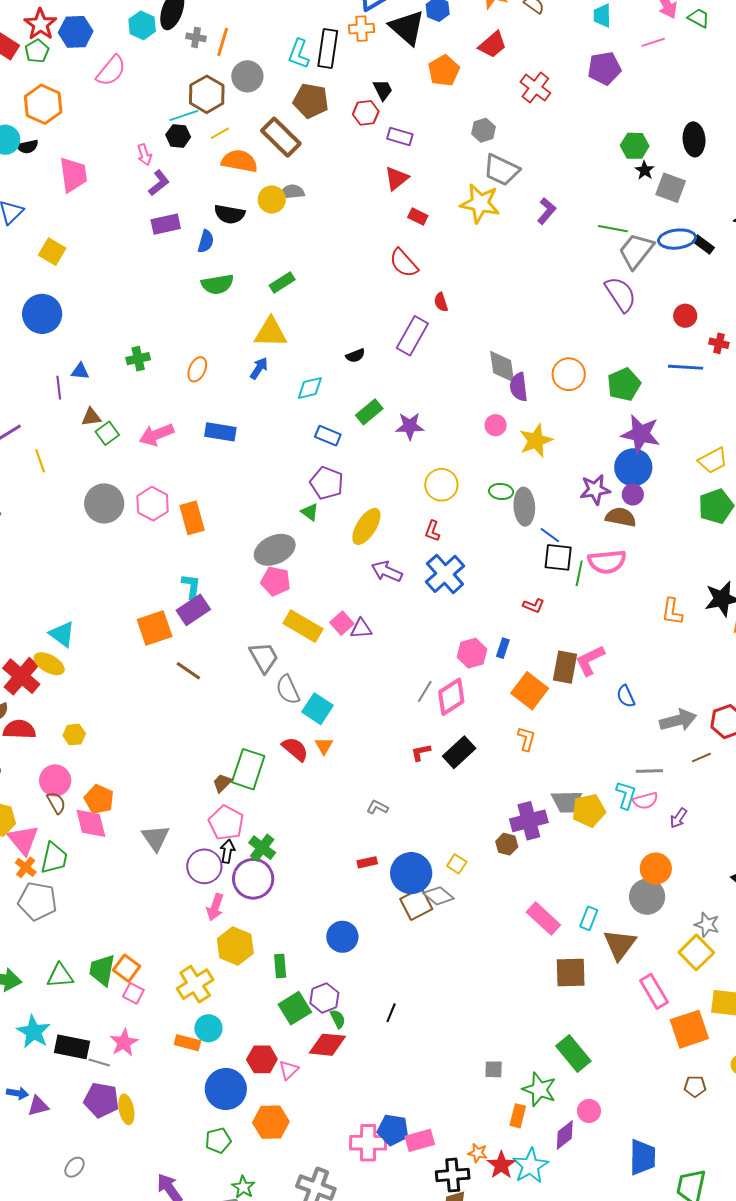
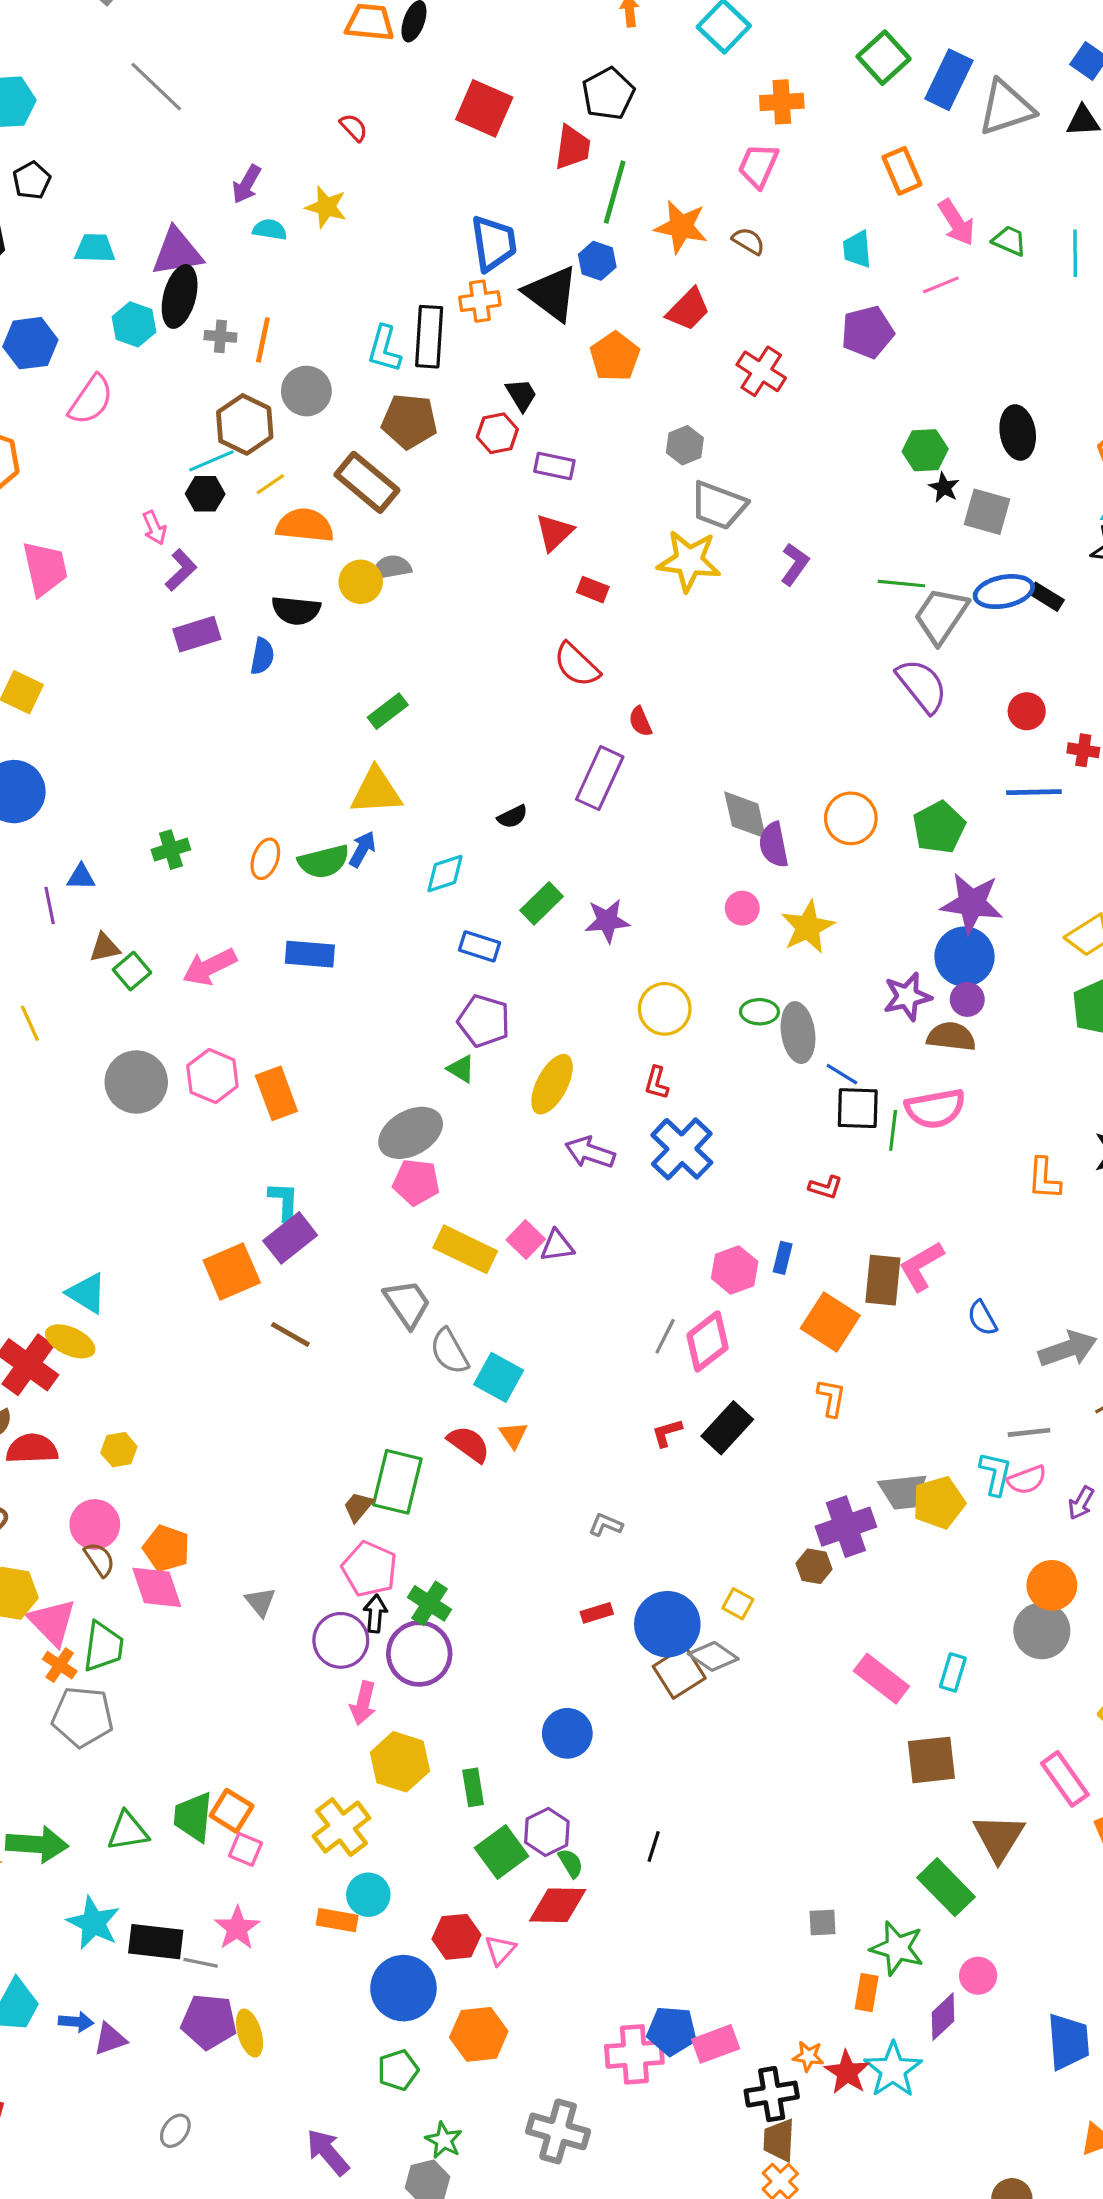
green semicircle: (217, 284) -> (324, 862), moved
gray triangle: (156, 838) -> (260, 1602), size x0.7
brown triangle: (620, 945) -> (999, 1837), moved

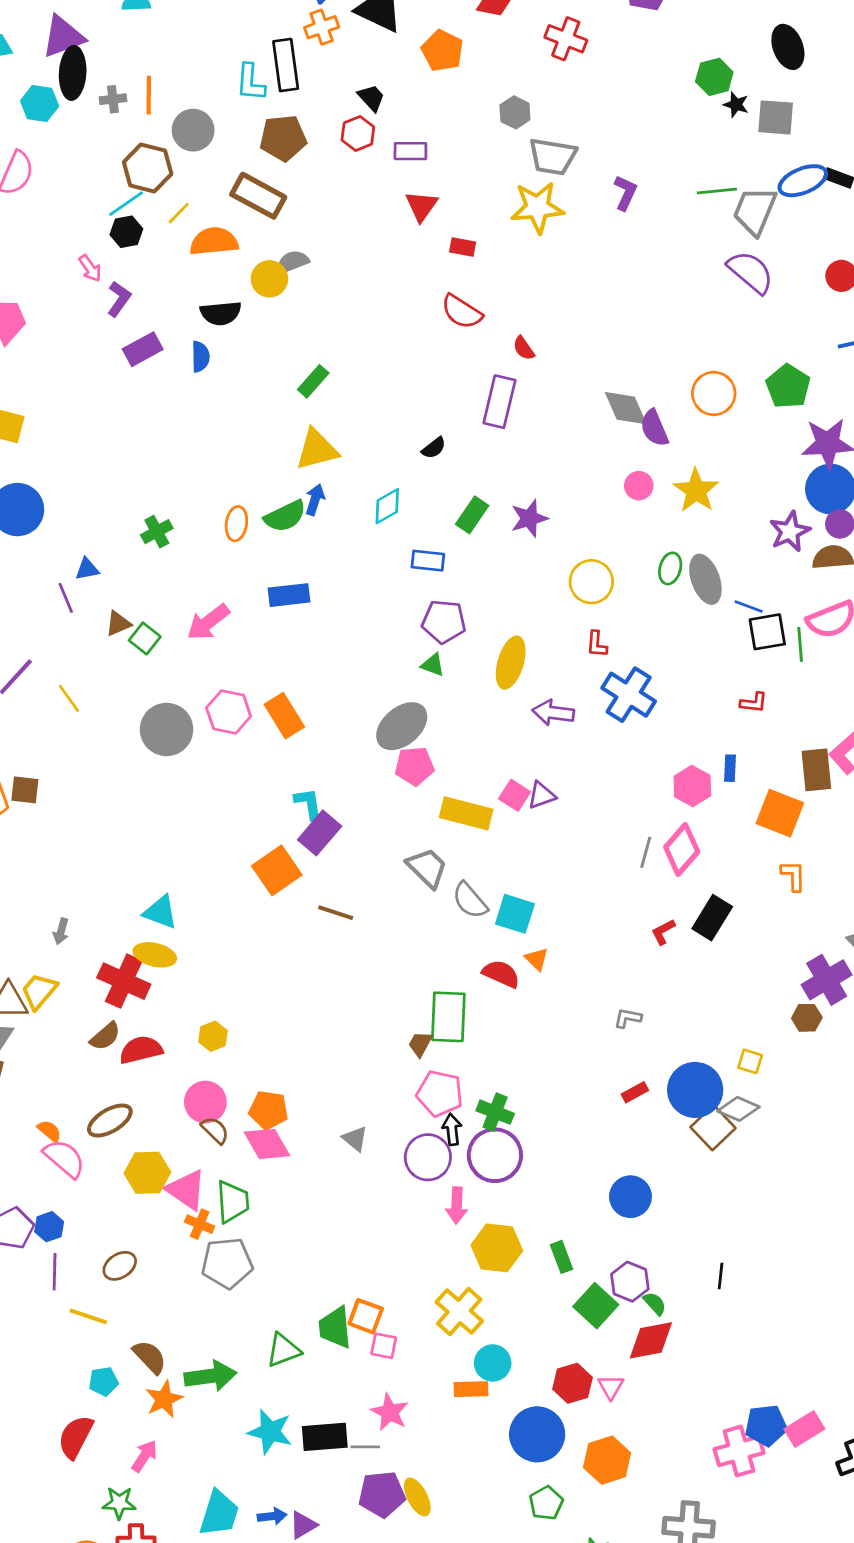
green ellipse: (759, 1012) -> (670, 568), turned -64

